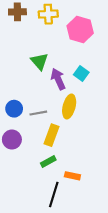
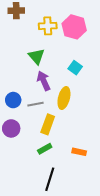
yellow cross: (48, 14) -> (48, 26), moved
purple arrow: (58, 79) -> (44, 81), moved
orange rectangle: (72, 176) -> (79, 152), moved

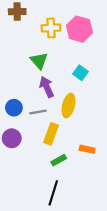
green rectangle: (45, 149) -> (59, 160), moved
orange rectangle: (79, 152) -> (87, 149), moved

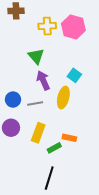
cyan square: (81, 73) -> (74, 75), moved
yellow rectangle: (51, 134) -> (38, 133), moved
orange rectangle: (87, 149) -> (69, 138), moved

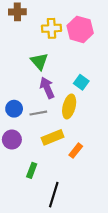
yellow rectangle: (38, 133) -> (53, 137), moved, turned 48
orange rectangle: (69, 138) -> (76, 151), turned -64
green rectangle: (54, 148) -> (32, 170), moved, turned -40

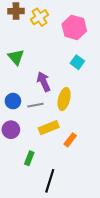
yellow cross: (52, 28) -> (40, 17), moved, turned -30
green triangle: (39, 61) -> (16, 57), moved
cyan square: (81, 82) -> (77, 62), moved

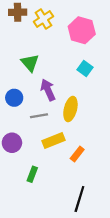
green triangle: (16, 57) -> (30, 63), moved
blue circle: (13, 101) -> (14, 98), moved
black line: (50, 181) -> (79, 199), moved

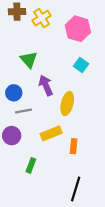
gray line: (39, 116) -> (23, 111), moved
orange rectangle: (77, 154) -> (74, 146), turned -32

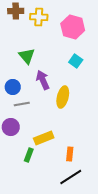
yellow cross: (42, 18) -> (39, 17), turned 36
yellow rectangle: (51, 133) -> (44, 138), moved
orange rectangle: (74, 146) -> (70, 154), moved
black line: (76, 189) -> (71, 177), turned 40

